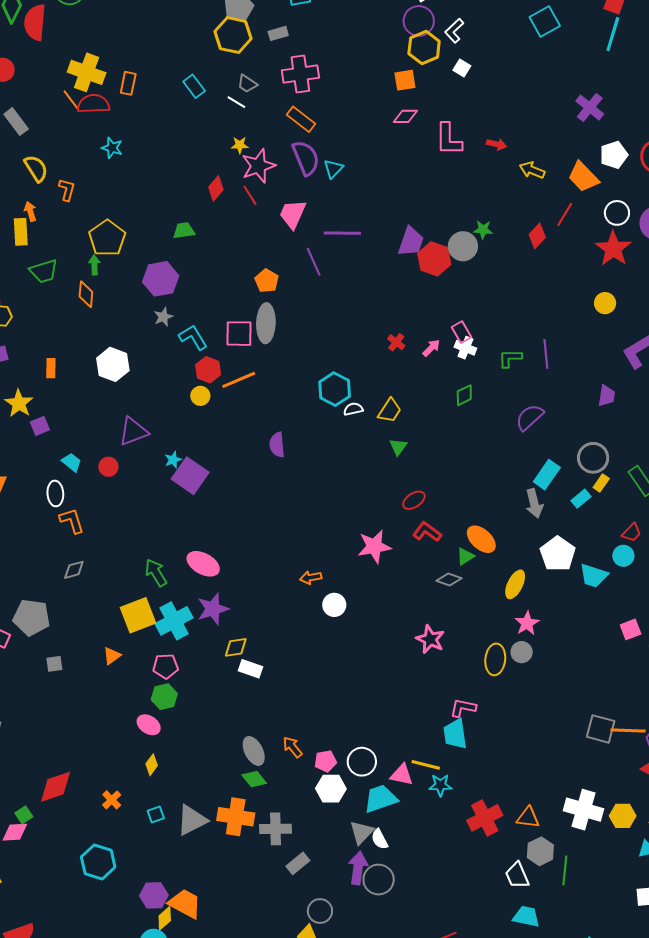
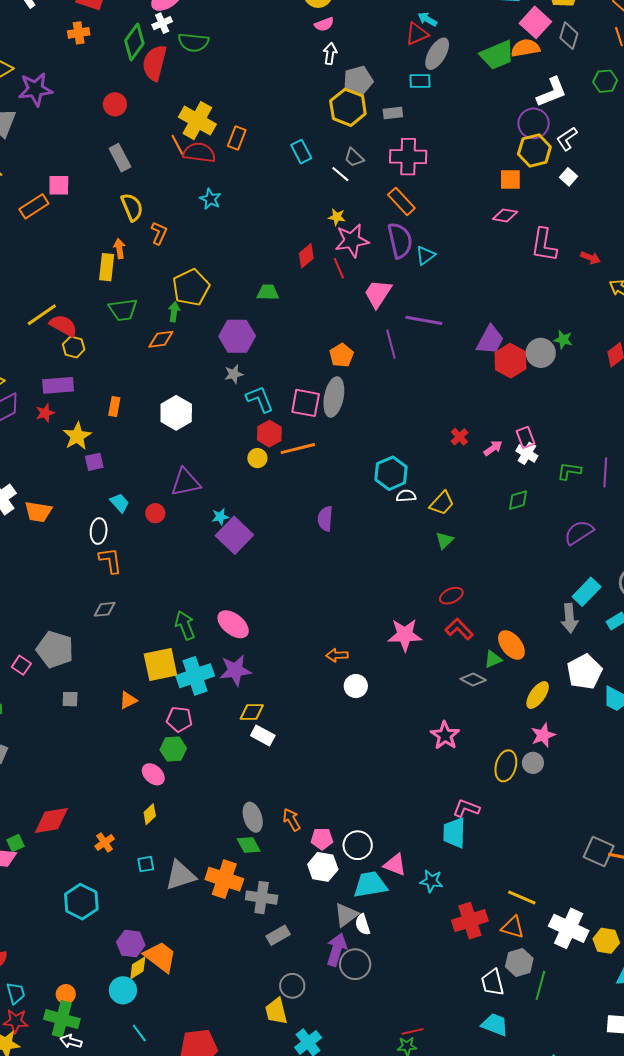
orange diamond: (86, 294) -> (161, 339), turned 68
yellow line: (426, 765) -> (522, 898), moved

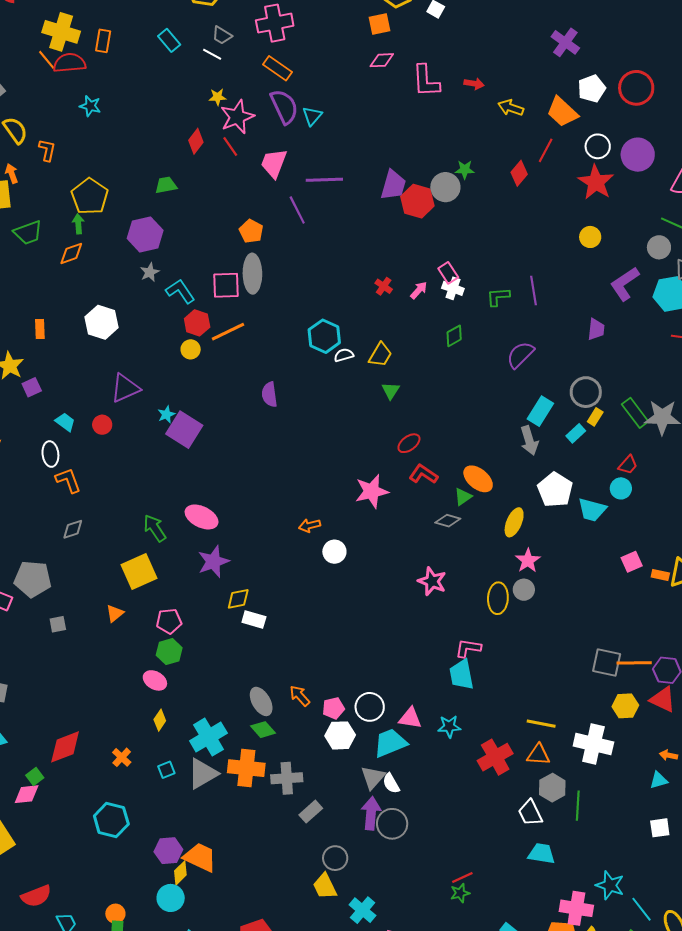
cyan cross: (195, 676) -> (208, 737), moved
yellow hexagon: (606, 941) -> (625, 706), moved

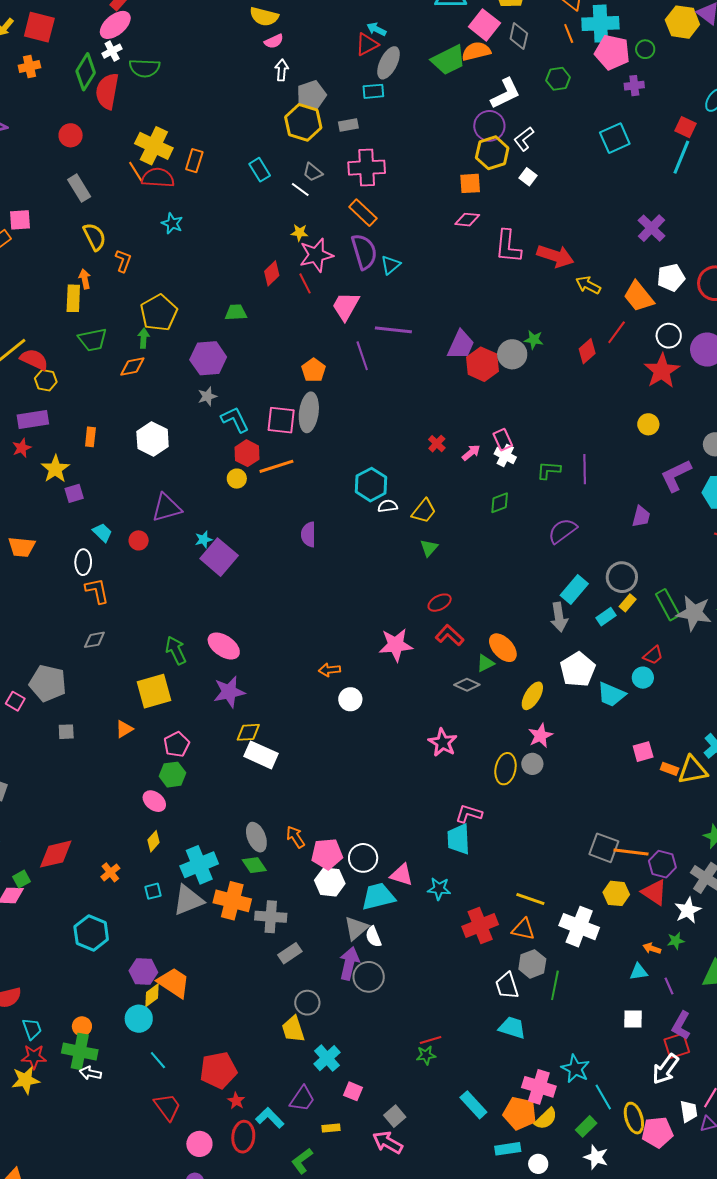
red arrow: (474, 84) -> (555, 256), size x1.8
white rectangle: (254, 619) -> (261, 755), size x1.4
pink pentagon: (169, 621) -> (177, 744), turned -30
pink pentagon: (333, 708) -> (327, 854), size x1.4

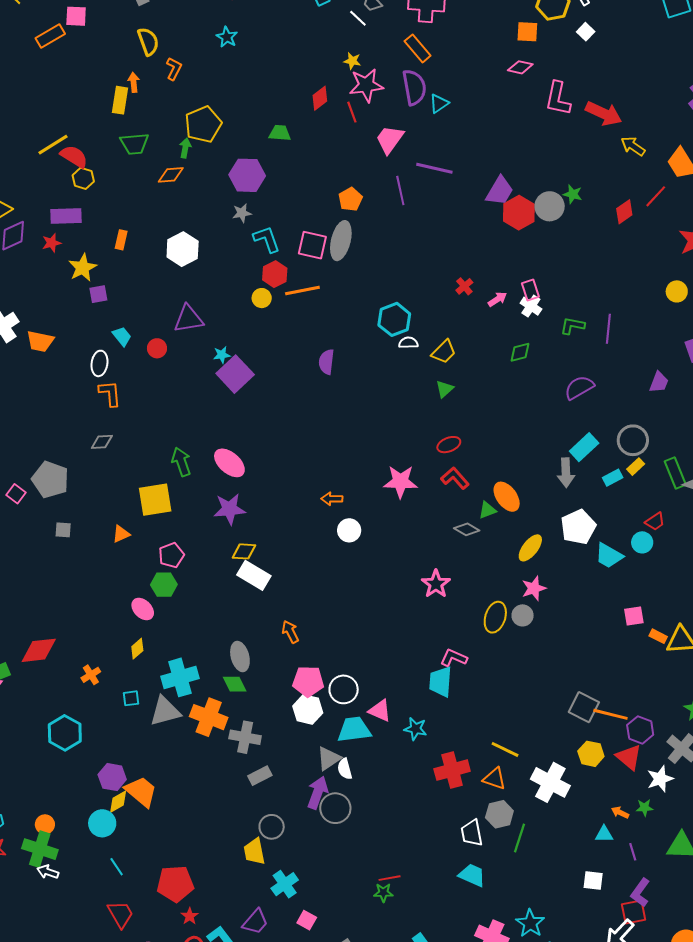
orange arrow: (295, 837) -> (290, 632), moved

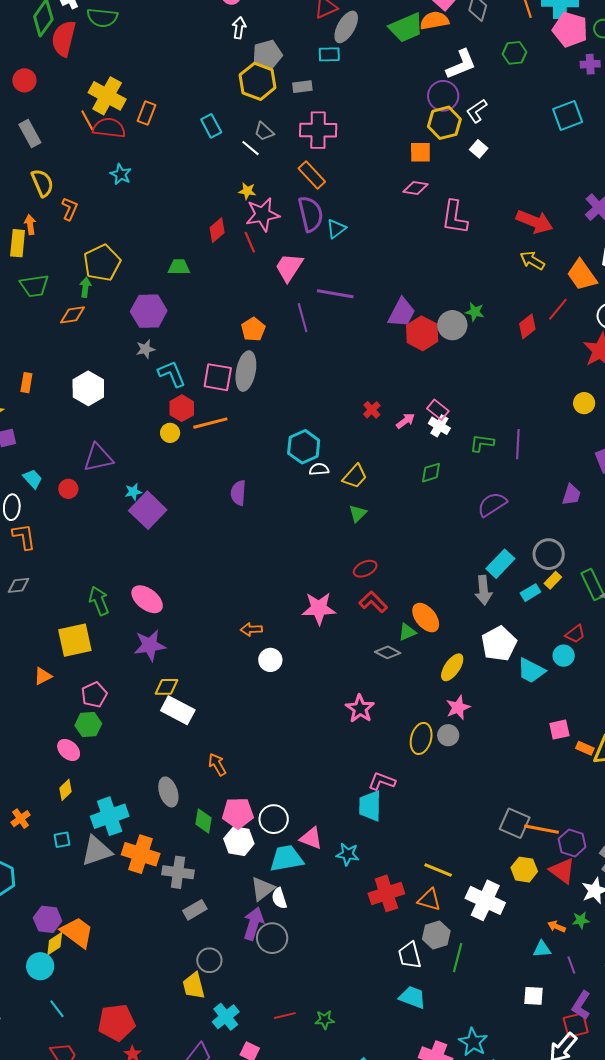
red arrow: (604, 114) -> (534, 222), moved
pink rectangle: (530, 290) -> (438, 410), turned -30
green diamond: (235, 684) -> (204, 821), moved, turned 40
red line: (390, 878) -> (285, 1016), moved

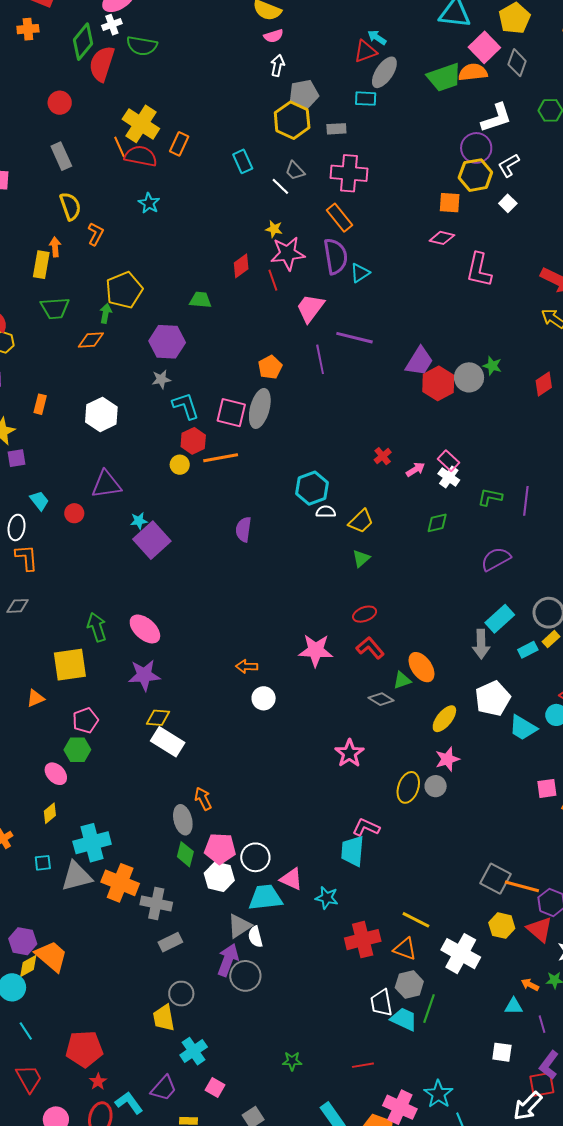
gray ellipse: (168, 792) -> (183, 820), moved
cyan trapezoid: (412, 997) -> (404, 1019), moved
red line: (285, 1016) -> (363, 1065), moved

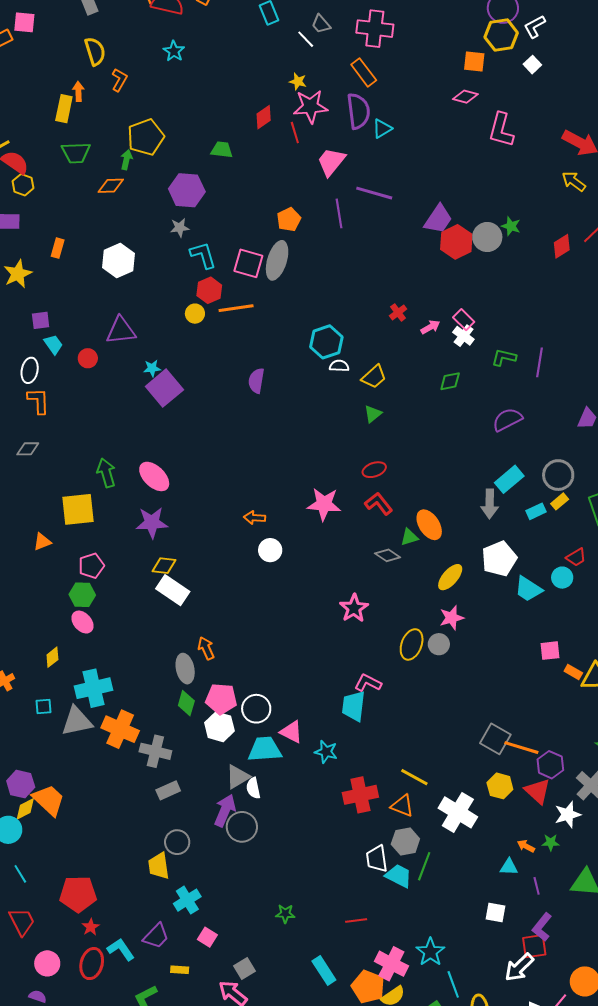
purple square: (17, 458) -> (41, 320), moved
pink ellipse: (56, 774) -> (83, 622), moved

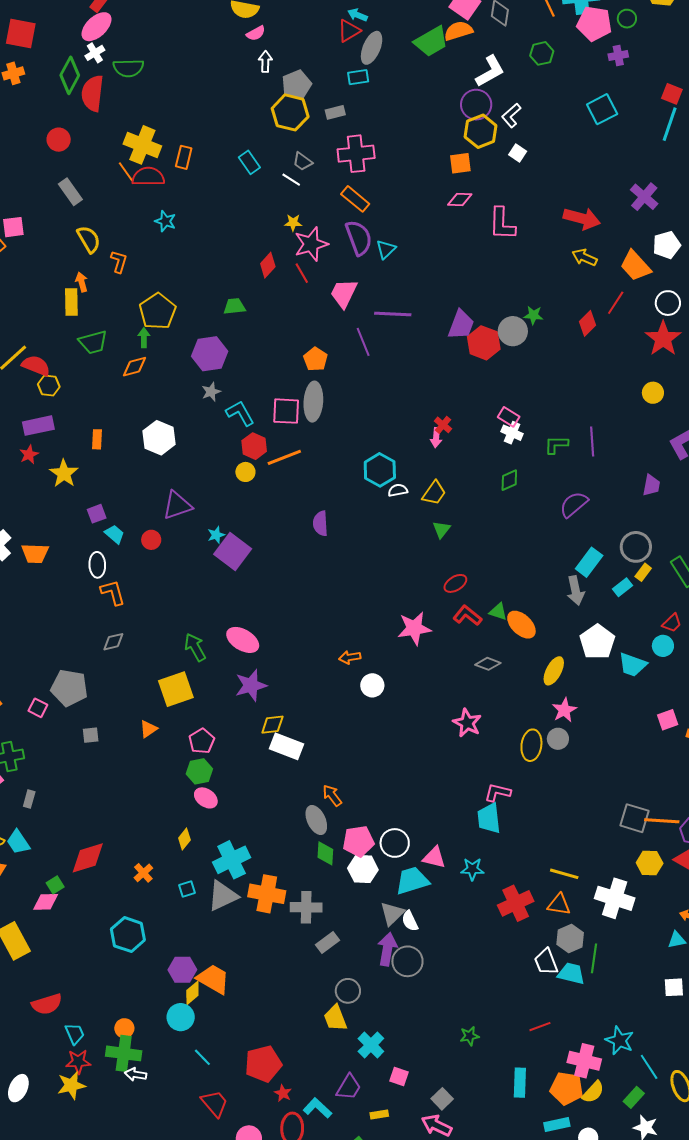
pink arrow: (430, 327) -> (436, 438), moved, turned 138
green triangle: (409, 537) -> (498, 612), moved, turned 48
cyan rectangle: (324, 971) -> (520, 1083), turned 48

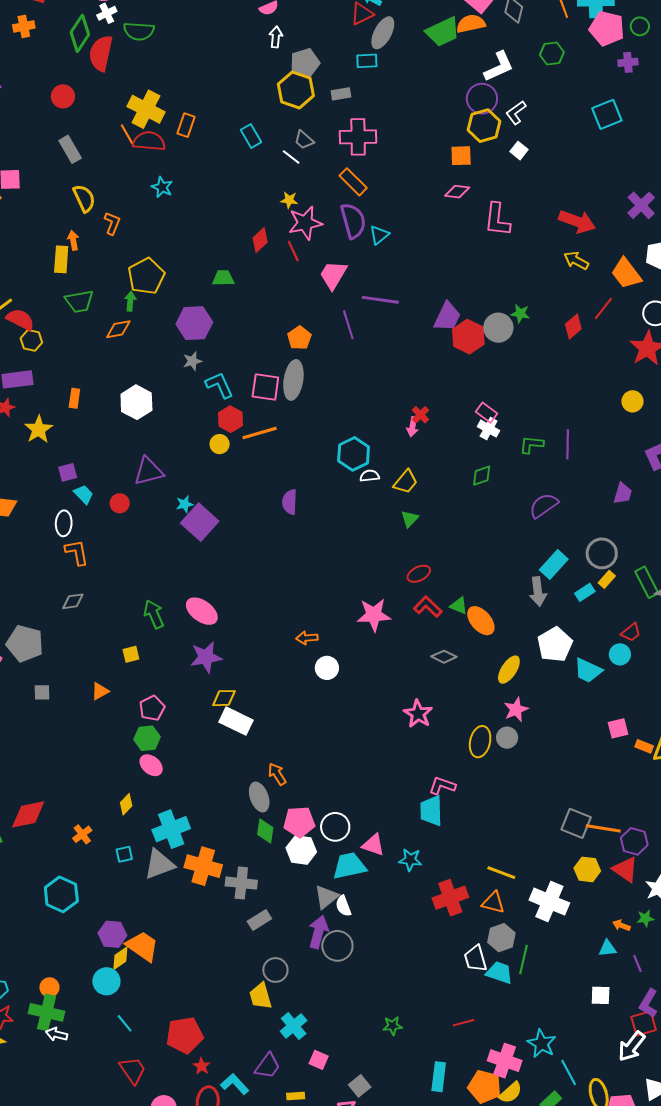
yellow square: (176, 689) -> (131, 654), size x0.5

